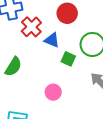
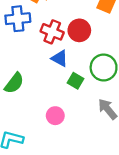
red cross: (31, 27) -> (52, 32), moved, turned -30

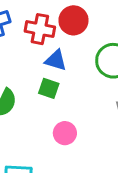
green square: (76, 81) -> (49, 88), moved

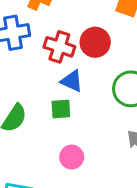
green square: (49, 88) -> (61, 109), turned -30

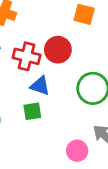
pink circle: (72, 157) -> (77, 151), moved

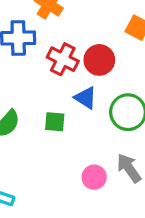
blue triangle: (40, 86) -> (86, 98), moved

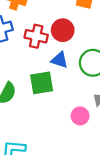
green square: (55, 122) -> (42, 83), size x1.5

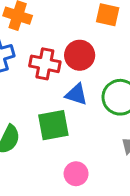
pink circle: (80, 116) -> (76, 174), moved

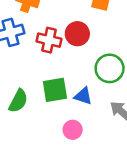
blue triangle: (76, 94) -> (83, 96), moved

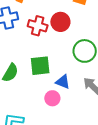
blue triangle: (83, 96) -> (63, 82), moved

